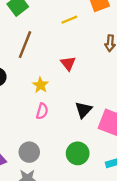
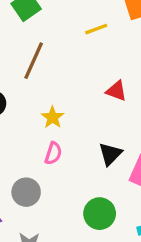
red triangle: (68, 63) -> (116, 91), moved, turned -35
gray circle: (29, 152) -> (26, 192), moved

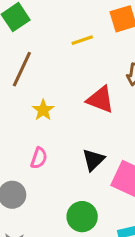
red triangle: (116, 91) -> (100, 100), size x1.4
yellow star: (53, 117) -> (43, 110), moved

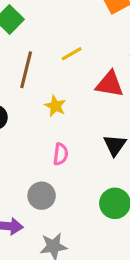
yellow line: (82, 40) -> (72, 54), moved

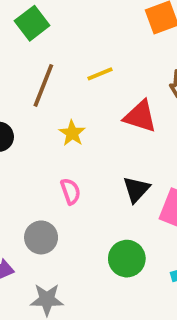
pink semicircle: (61, 154) -> (71, 191), turned -35

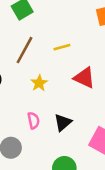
black triangle: (136, 189) -> (63, 122), moved

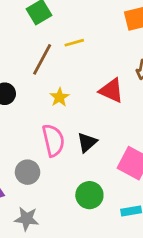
yellow line: (62, 47) -> (74, 43), moved
pink semicircle: (33, 120) -> (53, 140), size x1.6

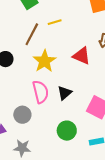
yellow star: (59, 97) -> (44, 61), size x1.6

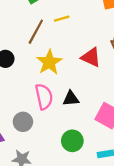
black triangle: (65, 93) -> (71, 99), turned 35

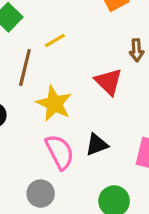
red triangle: (91, 57) -> (109, 82), turned 35

